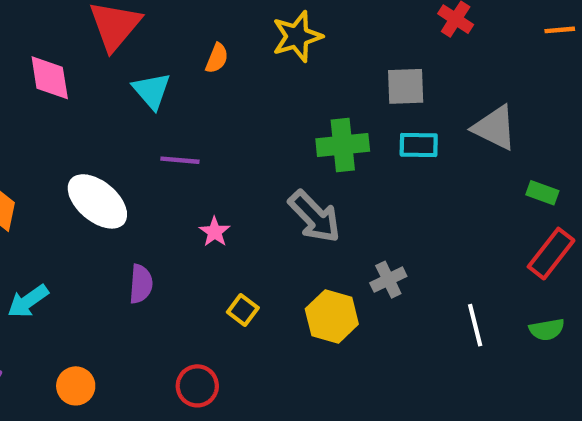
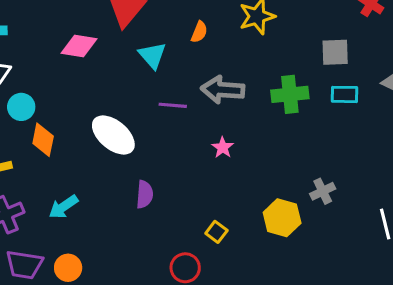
pink diamond: (50, 78) -> (79, 46), turned -72
gray arrow: (314, 217) -> (223, 90), moved, turned 138
pink star: (215, 232) -> (223, 147), moved
yellow square: (243, 310) -> (216, 232), moved
orange circle: (76, 386) -> (68, 268), moved

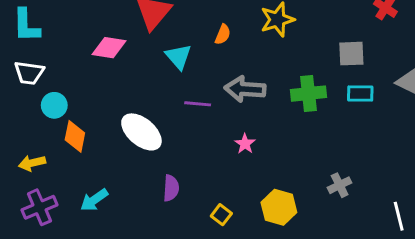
yellow hexagon: (282, 218) -> (279, 207), moved
yellow square: (216, 232) -> (221, 215), moved

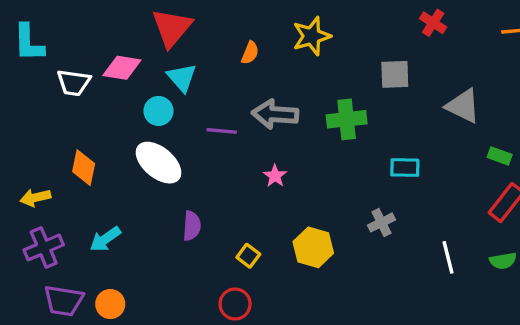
cyan triangle: (178, 57) -> (182, 78), moved
white trapezoid: (29, 73) -> (74, 83), moved
cyan rectangle: (360, 94) -> (405, 168), moved
cyan circle: (54, 105) -> (159, 111), moved

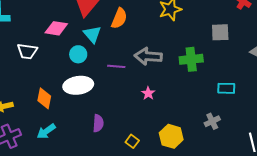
orange semicircle: (250, 53) -> (119, 18), moved, size x1.5
white trapezoid: (74, 83) -> (27, 51), moved
white ellipse: (159, 163) -> (78, 85), turned -48
orange diamond: (84, 168) -> (44, 98), moved

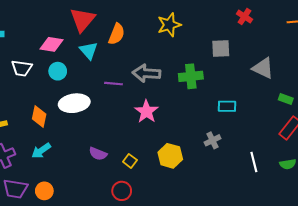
cyan circle: (78, 54) -> (58, 71), moved
pink star: (148, 93) -> (146, 111), size x1.6
purple semicircle: (98, 123) -> (98, 154), moved, turned 108

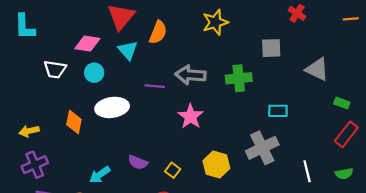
gray cross: (212, 140) -> (262, 148), size x1.8
cyan arrow: (41, 151) -> (100, 175), moved

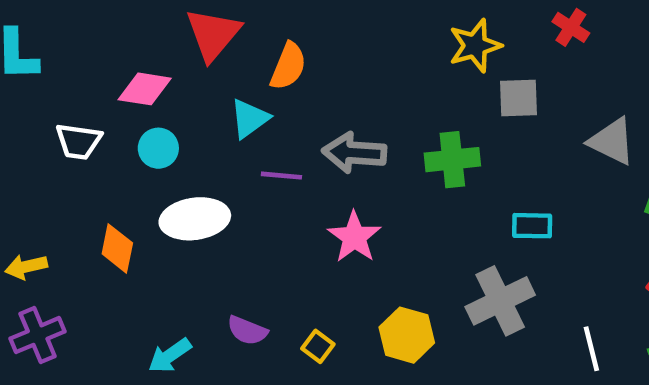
yellow star: (215, 22) -> (475, 46), moved
cyan triangle: (128, 50) -> (249, 119), moved, turned 35

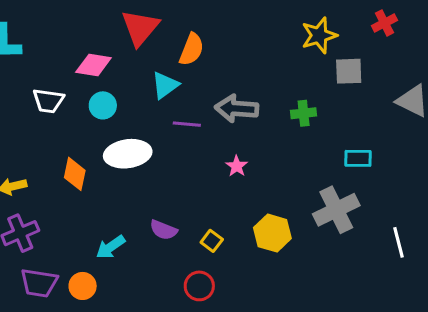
red cross: (571, 27) -> (384, 23), turned 30
green cross: (452, 160) -> (304, 113), size x0.7
pink star: (354, 237) -> (237, 166), size x0.6

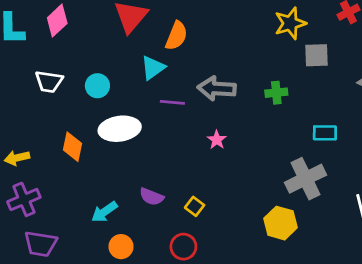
pink diamond: (93, 65) -> (57, 21), moved, turned -52
yellow hexagon: (272, 233) -> (281, 223), moved
orange circle: (83, 286) -> (121, 247), moved

